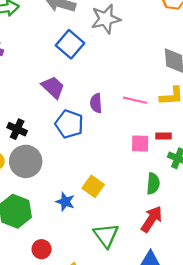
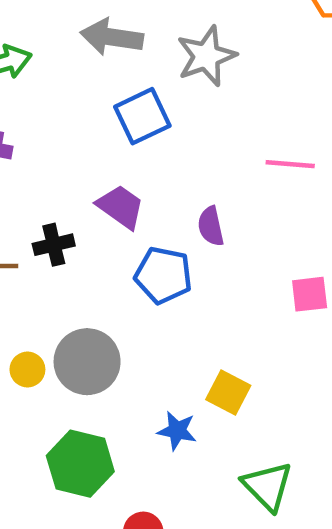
blue square: (70, 44) -> (142, 116), turned 32
pink line: (135, 100) -> (290, 164), moved
black cross: (17, 129) -> (54, 245), moved, turned -30

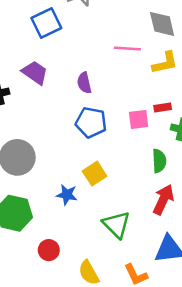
blue pentagon: (163, 275) -> (91, 122), moved
yellow square: (228, 392) -> (95, 174), turned 30

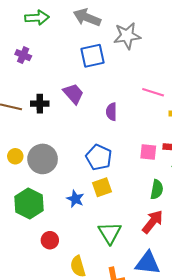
blue pentagon: (91, 122) -> (99, 157), moved

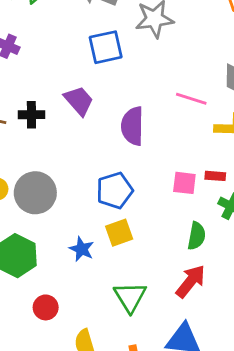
purple semicircle: (111, 112) -> (132, 126), size x1.5
blue pentagon: (99, 157) -> (115, 190), turned 30

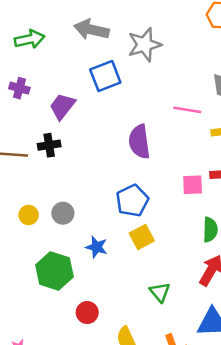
purple trapezoid: (79, 101) -> (62, 106), moved, turned -92
gray circle: (35, 193) -> (63, 213), size x0.6
blue star: (82, 249) -> (96, 247), moved
green triangle: (130, 297) -> (160, 292), size x0.7

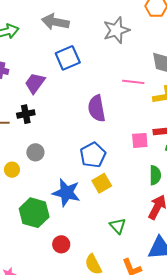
gray star: (144, 45) -> (116, 30), moved
gray circle: (63, 213) -> (35, 152), moved
blue star: (96, 247) -> (66, 193), size x1.6

